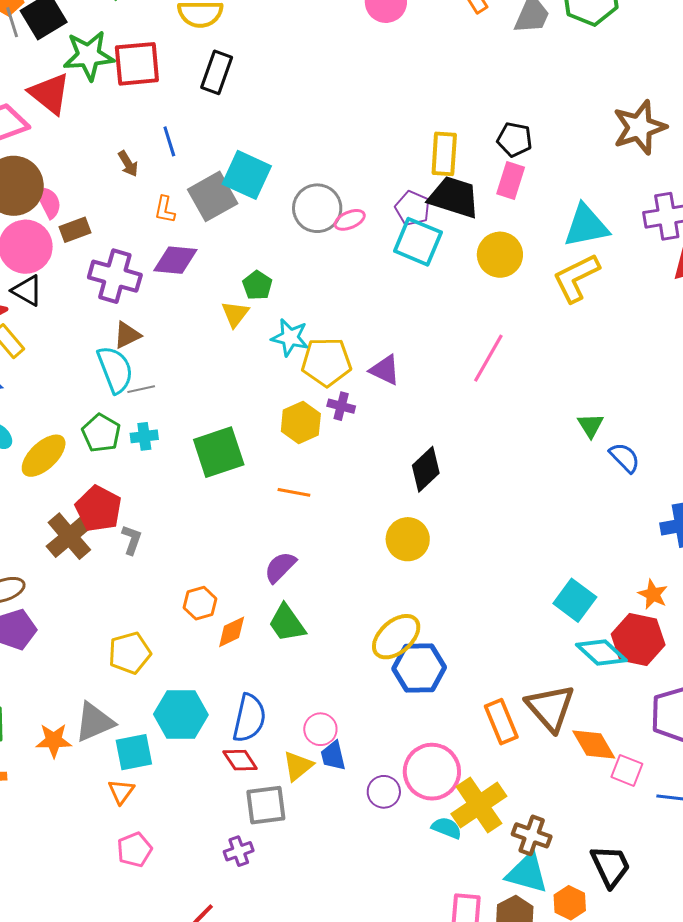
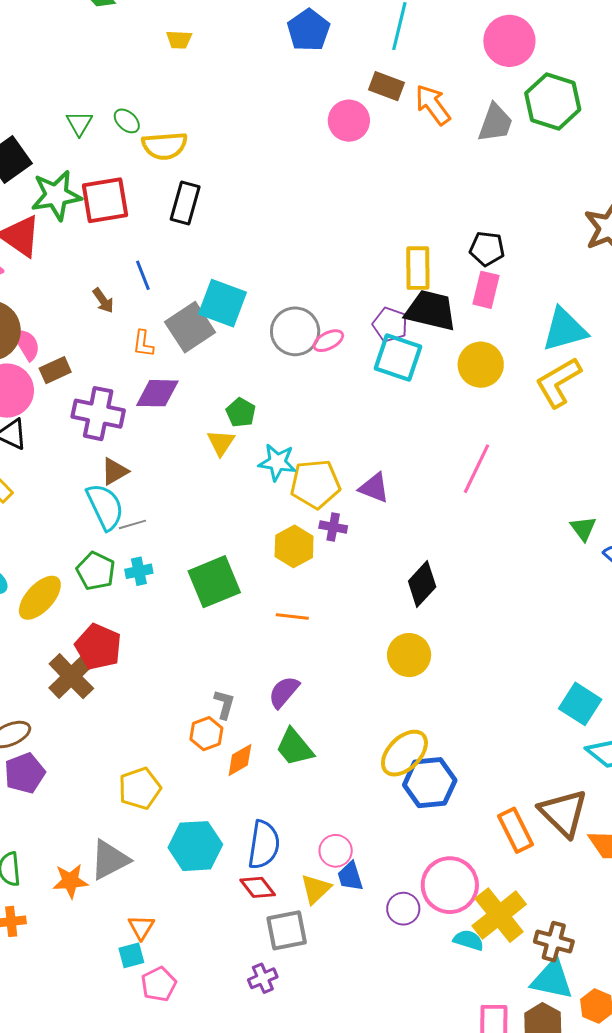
gray L-shape: (132, 540) -> (224, 704), moved
cyan square: (134, 752) -> (131, 955), moved, size x0.7

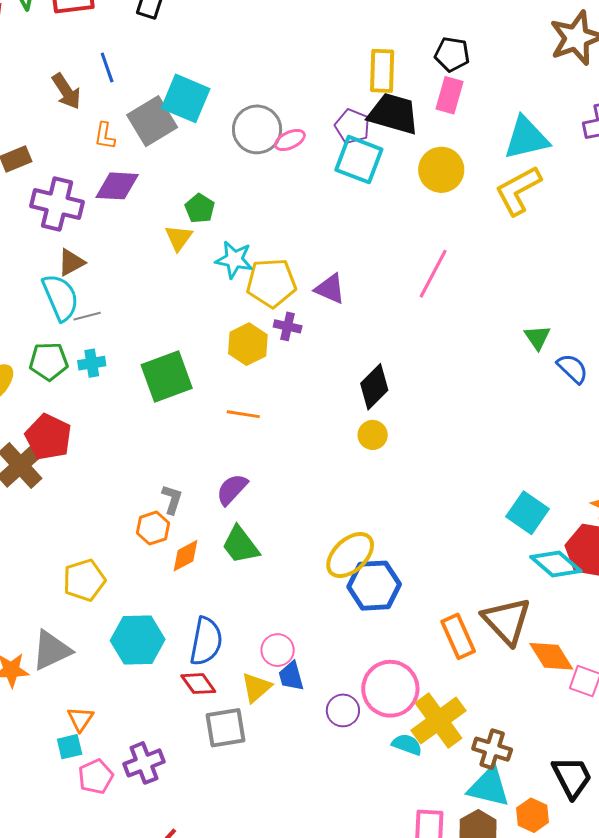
brown arrow: (103, 300) -> (66, 91), size x1.4
green pentagon: (96, 571) -> (49, 361), turned -30
yellow circle: (409, 655) -> (373, 435), moved, size x0.7
purple cross: (263, 978) -> (144, 763), moved, size x1.4

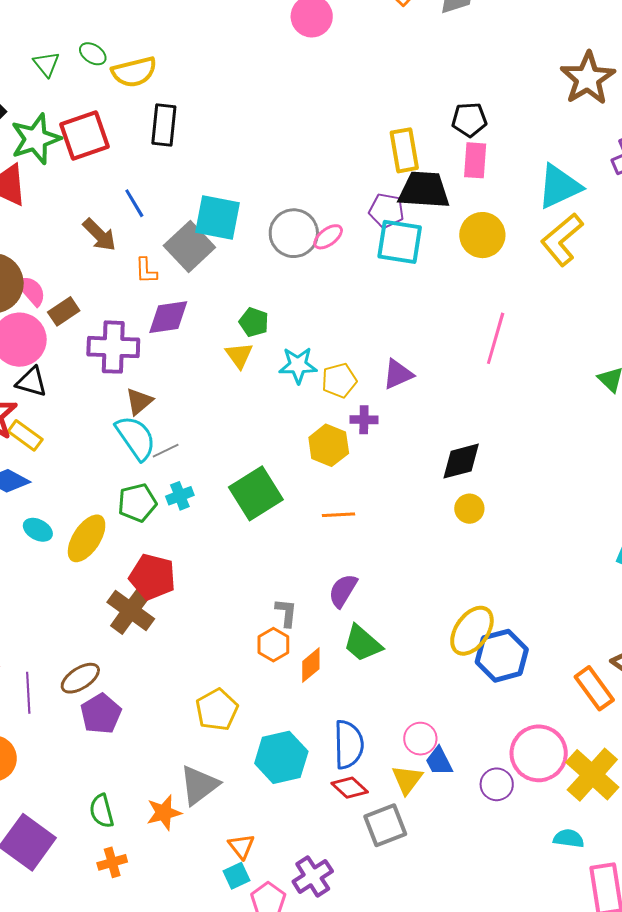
yellow pentagon: (271, 283) -> (339, 380), size x0.7
purple triangle: (330, 289) -> (398, 374), turned -36
black diamond: (374, 387) -> (461, 461), turned 42
cyan semicircle: (407, 744) -> (569, 838), moved

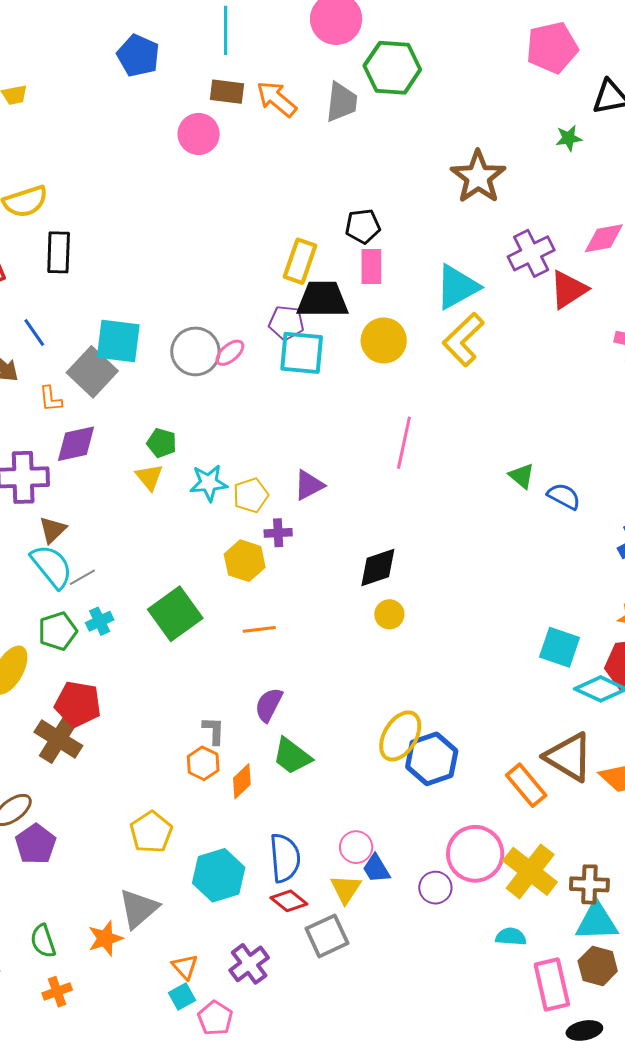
yellow rectangle: (404, 150) -> (300, 261), turned 33
purple cross: (313, 876) -> (249, 964), moved

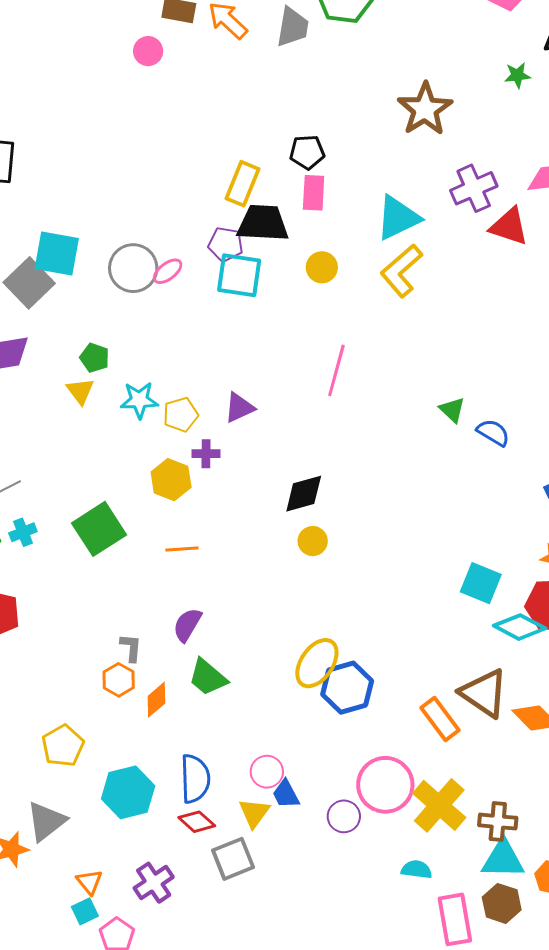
pink circle: (199, 134) -> (148, 51), size x0.7
red triangle: (568, 290) -> (509, 227), turned 48
yellow circle: (384, 340) -> (322, 267), size x0.7

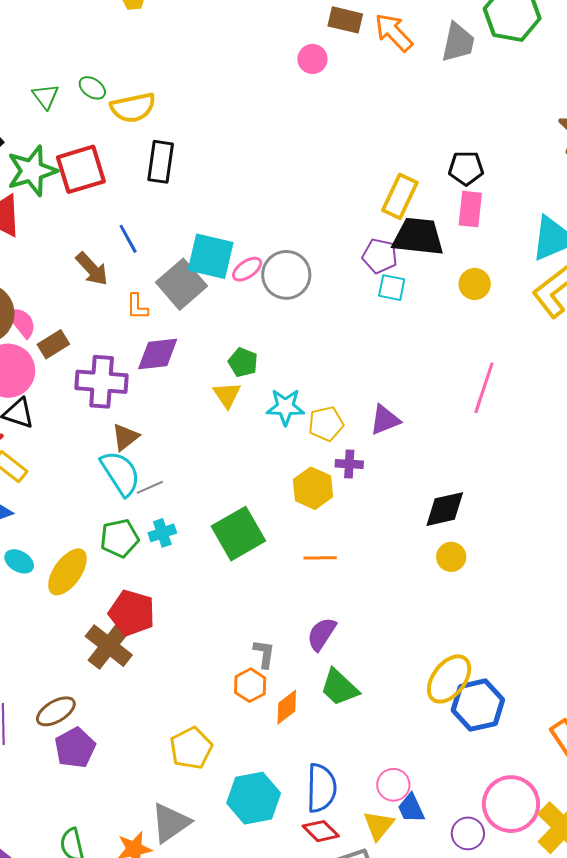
pink ellipse: (168, 271) -> (247, 269), moved
cyan square: (239, 275) -> (392, 288), size x0.6

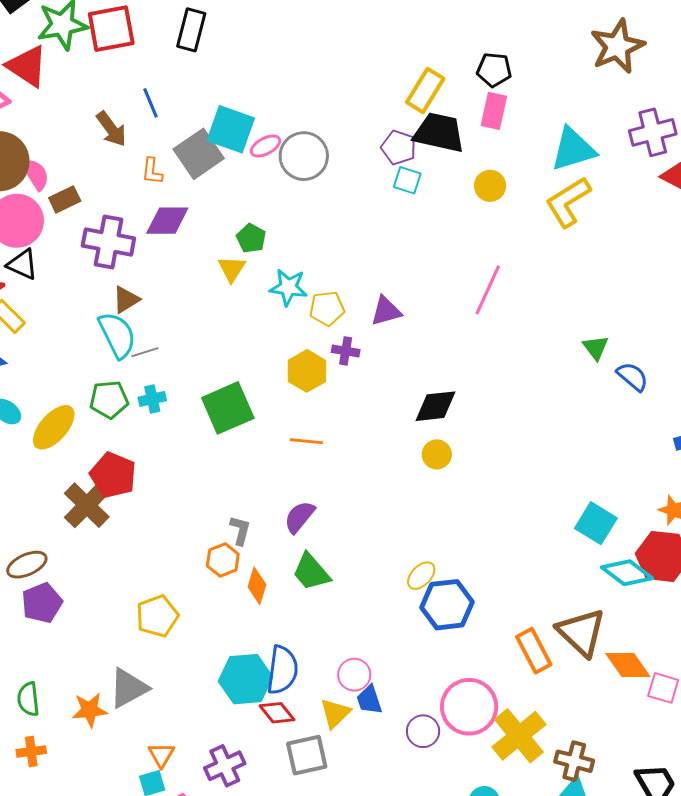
yellow ellipse: (449, 679) -> (421, 576), size x0.6
orange diamond: (287, 707) -> (257, 586), turned -42
cyan hexagon: (254, 798) -> (246, 679), moved

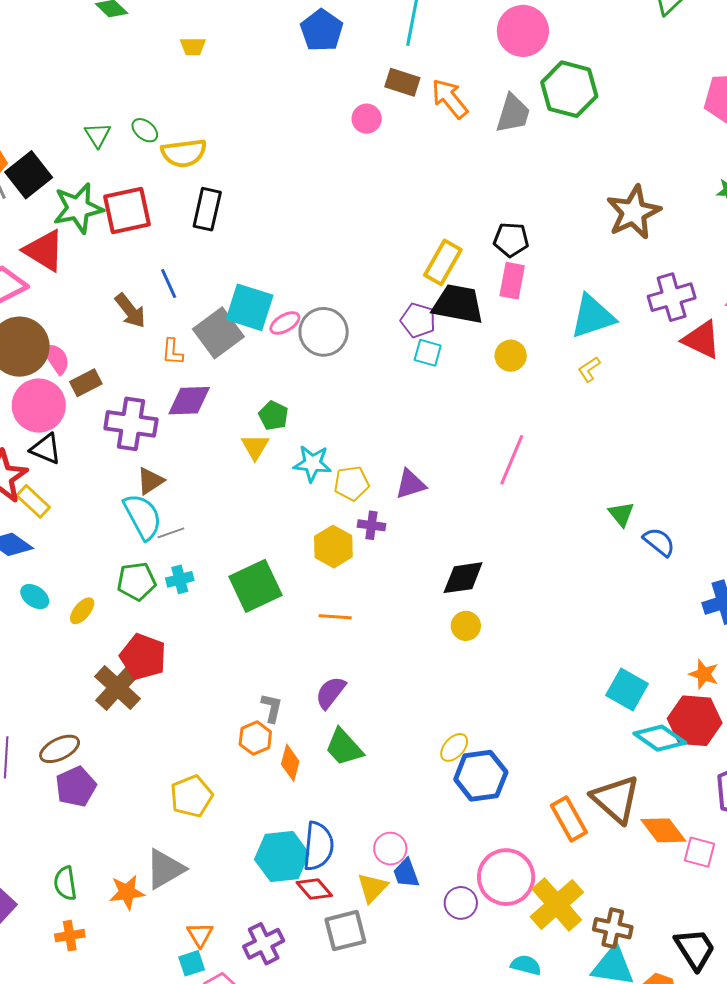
yellow L-shape: (568, 202) -> (589, 369), size x0.5
yellow ellipse: (54, 427) -> (82, 611), size x0.6

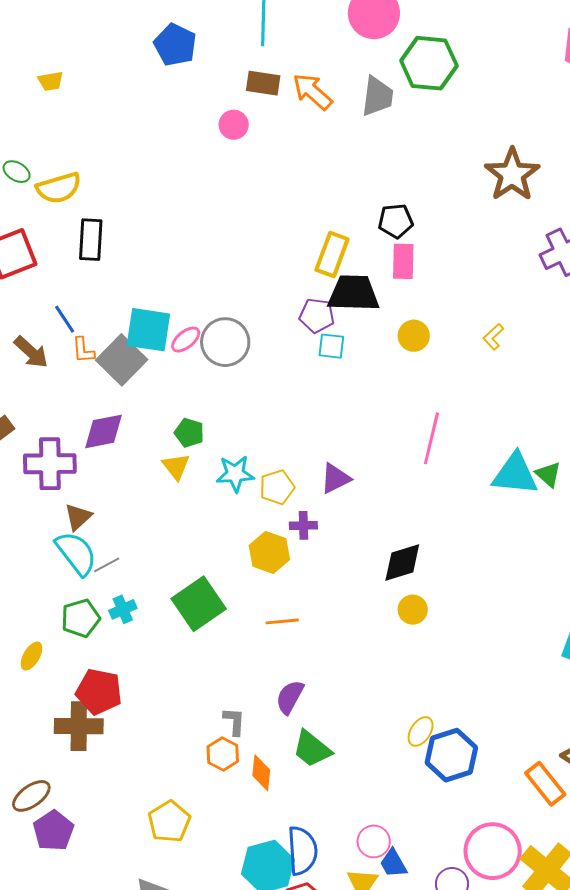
cyan triangle: (593, 317) -> (515, 474), moved, turned 33
orange L-shape: (172, 352) -> (83, 350), moved
brown cross: (118, 688) -> (79, 726), turned -33

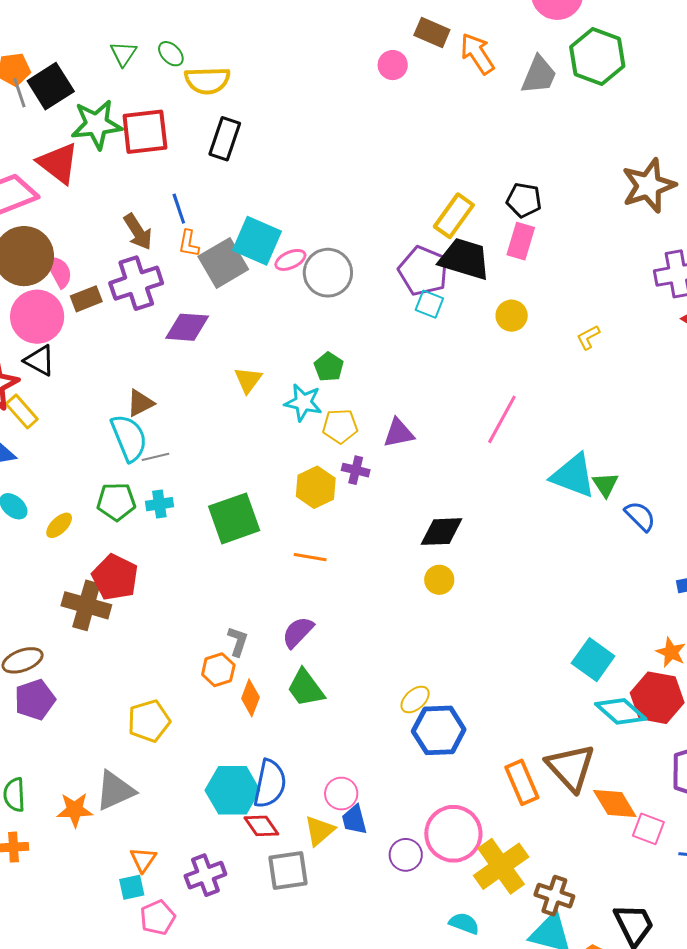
purple pentagon: (317, 316) -> (423, 271), size x1.4
green pentagon: (189, 433) -> (329, 367), moved
purple cross: (50, 464) -> (136, 283), moved, turned -33

